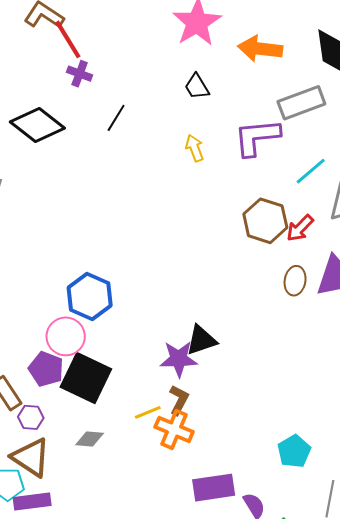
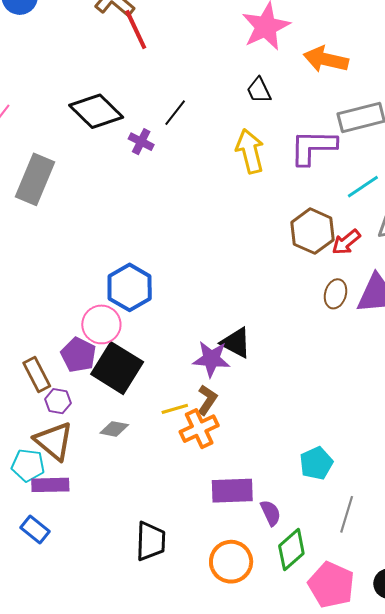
purple cross: (80, 74) -> (141, 142), moved
yellow arrow: (195, 148) -> (250, 151), size x1.6
black triangle: (201, 340) -> (236, 343), turned 40
orange cross: (174, 429) -> (199, 429), turned 36

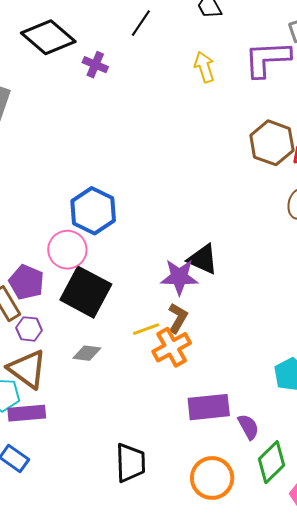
black line: (175, 113) -> (141, 23), moved
yellow arrow: (250, 151) -> (204, 67), size x0.7
purple pentagon: (78, 355) -> (26, 282), moved

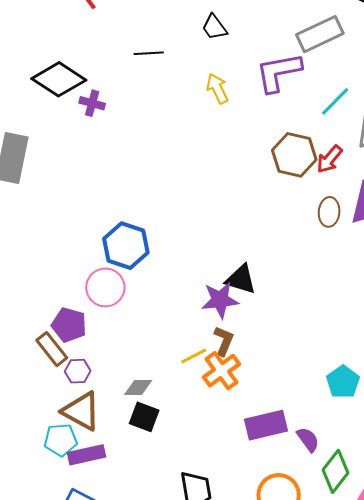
black line: (141, 23) -> (149, 53), turned 60
purple cross: (95, 65) -> (92, 103), moved
black square: (86, 292) -> (144, 417), moved, size x0.6

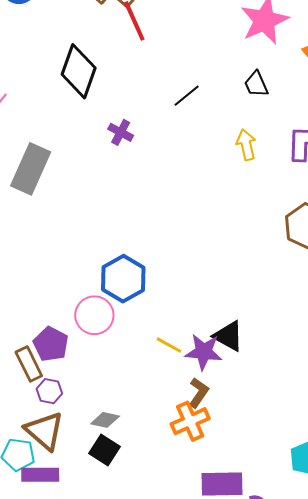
black line: (149, 53) -> (187, 96), turned -48
black diamond: (59, 79) -> (79, 71), moved, turned 64
yellow line: (194, 356) -> (169, 345), moved, turned 44

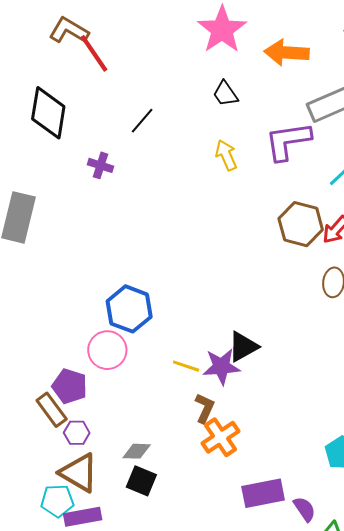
black line: (187, 96) -> (142, 121), moved
black triangle: (228, 336) -> (243, 347), turned -48
brown L-shape: (199, 393) -> (205, 408), moved

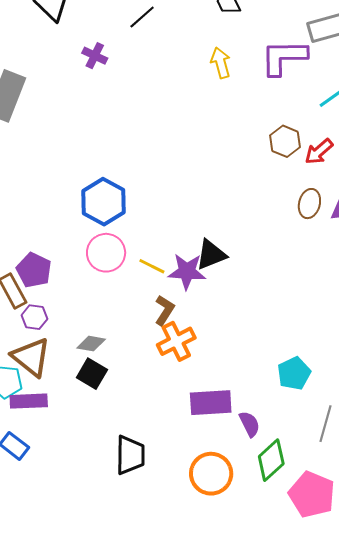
brown hexagon: (301, 224) -> (285, 141), size x0.7
pink circle: (107, 350) -> (106, 253), moved

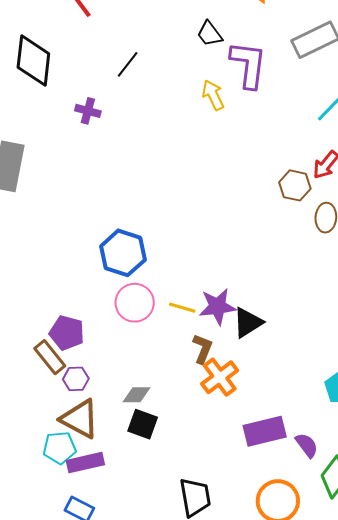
purple L-shape: (284, 57) -> (248, 65), moved, turned 108
brown hexagon: (285, 141) -> (295, 185), moved
black triangle: (211, 255) -> (248, 323), moved

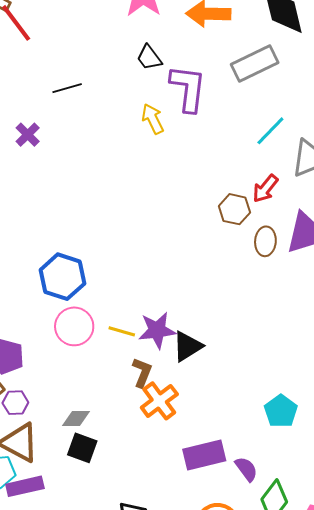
black line: (128, 64) -> (67, 88), turned 36
purple cross: (88, 111) -> (28, 135), turned 30

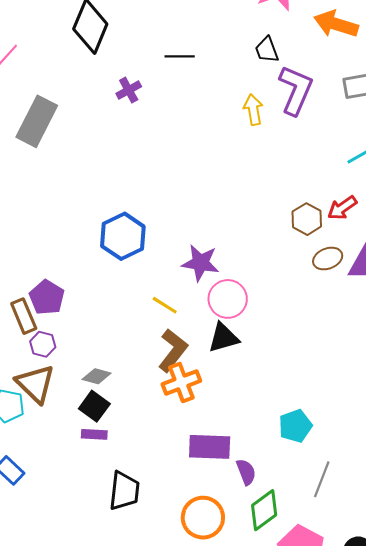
brown ellipse: (265, 241) -> (328, 259), turned 48
pink circle: (74, 326) -> (228, 299), moved
purple star: (157, 330) -> (200, 263), moved
brown L-shape: (142, 372) -> (173, 350), size x1.4
purple rectangle: (25, 486) -> (94, 434), moved, size x0.7

